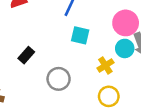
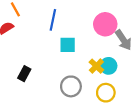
cyan circle: (125, 48) -> (109, 66), moved
gray circle: (59, 79) -> (71, 86), moved

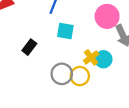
black rectangle: (24, 74) -> (29, 47), moved
yellow circle: (106, 93) -> (80, 76), moved

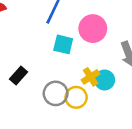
pink circle: (107, 16) -> (93, 29), moved
black rectangle: (29, 47) -> (18, 76), moved

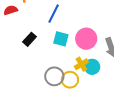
pink circle: (93, 29) -> (86, 39), moved
black rectangle: (18, 76) -> (30, 39), moved

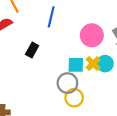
cyan square: (61, 39) -> (76, 65), moved
yellow circle: (70, 80) -> (74, 98), moved

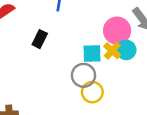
pink circle: (92, 35) -> (117, 31), moved

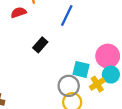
yellow cross: (112, 51) -> (97, 84), moved

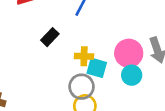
yellow cross: (97, 84) -> (84, 56), moved, turned 32

